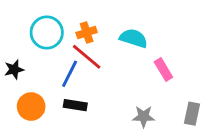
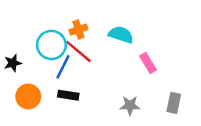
cyan circle: (47, 33) -> (51, 45), moved

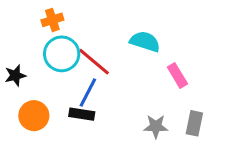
orange cross: (78, 30) -> (52, 20), moved
blue line: (63, 67) -> (88, 92), moved
gray rectangle: (174, 103) -> (194, 123), moved

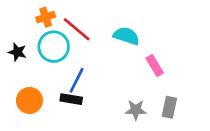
red line: (94, 62) -> (77, 29), moved
black star: (15, 76) -> (17, 52), moved, turned 30

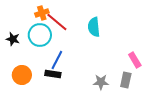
orange cross: (46, 17) -> (42, 13), moved
cyan semicircle: (126, 36) -> (94, 27), turned -114
pink rectangle: (155, 66) -> (135, 60), moved

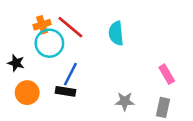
orange cross: (42, 13) -> (42, 25), moved
black star: (13, 39) -> (16, 63), moved
gray rectangle: (126, 80) -> (163, 107), moved

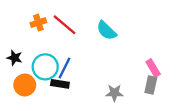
cyan semicircle: (116, 33) -> (107, 31), turned -40
cyan circle: (49, 43) -> (45, 67), moved
gray rectangle: (163, 107) -> (151, 85), moved

